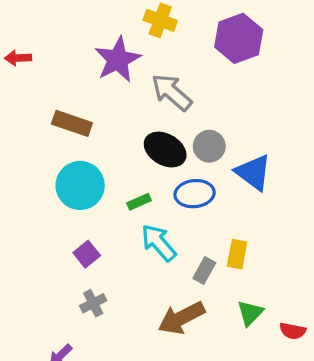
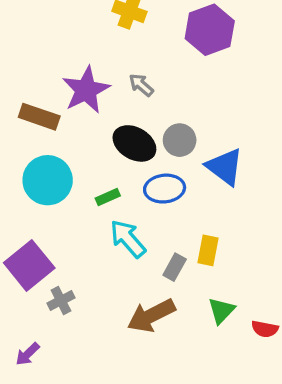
purple star: (118, 60) -> (86, 90), moved
gray arrow: (172, 92) -> (141, 85), size x0.6
purple square: (87, 254) -> (29, 265), moved, size x1.8

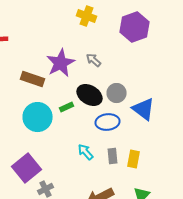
green rectangle: (108, 197) -> (66, 107), moved
cyan arrow: (128, 239) -> (86, 152), size x0.7
gray rectangle: (175, 267) -> (112, 156), moved, turned -35

